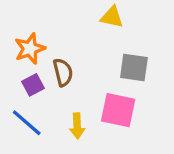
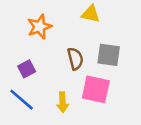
orange star: (30, 49) -> (39, 27), moved
brown semicircle: (63, 72) -> (75, 59), moved

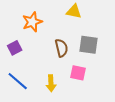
purple square: (27, 69) -> (15, 48), moved
pink square: (96, 89) -> (78, 73), size x0.7

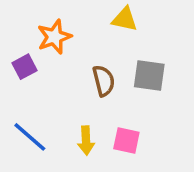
purple square: (15, 48) -> (25, 67), moved
pink square: (78, 73) -> (126, 140), moved

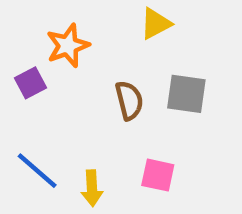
yellow triangle: (125, 19) -> (156, 24), turned -40
yellow arrow: (86, 140) -> (92, 188), moved

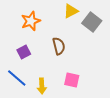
purple square: (31, 83) -> (24, 52), moved
gray square: (186, 94) -> (92, 22), moved, turned 30

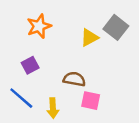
yellow triangle: (71, 11) -> (89, 38), moved
brown semicircle: (59, 46) -> (74, 79), moved, turned -66

